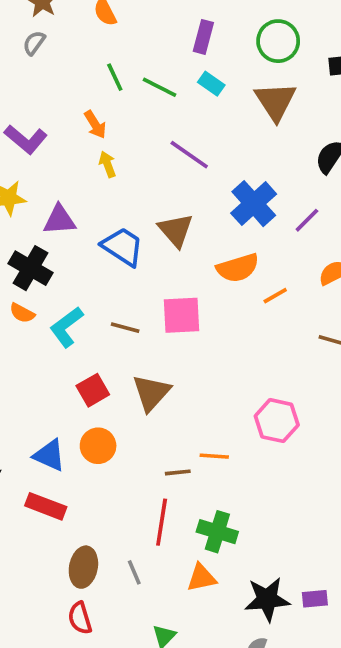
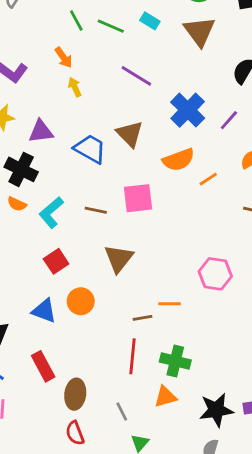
red square: (93, 390) -> (56, 261), moved
red rectangle: (46, 506) -> (43, 366), moved, turned 44
gray line: (134, 572) -> (122, 411), moved

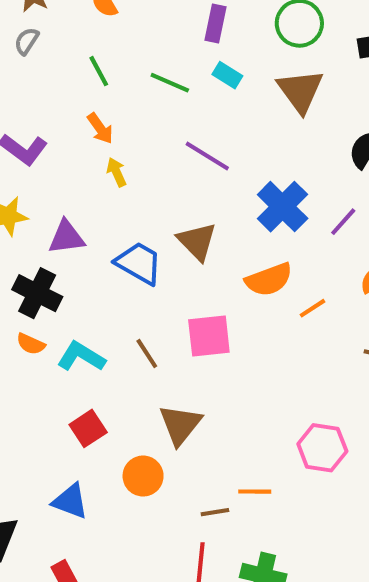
green line: (76, 20) -> (99, 71), moved
brown line: (96, 210) -> (147, 354), turned 45
cyan L-shape: (51, 212) -> (81, 357), turned 72
orange circle: (81, 301) -> (143, 476), moved

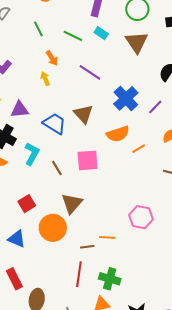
orange arrow: (100, 128) -> (52, 58), moved
cyan L-shape: (81, 357) -> (32, 154), moved, turned 85
orange circle: (143, 476) -> (53, 228), size x1.4

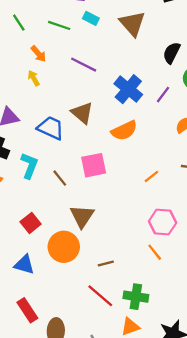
orange line: (139, 149) -> (151, 177), moved
orange line: (107, 237) -> (155, 252), moved, turned 56
red line: (79, 274) -> (100, 296), turned -50

